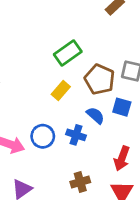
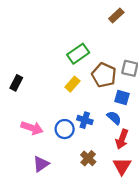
blue semicircle: (95, 115) -> (114, 118), moved
blue circle: (43, 136) -> (65, 129), moved
brown cross: (80, 182) -> (88, 158), turned -32

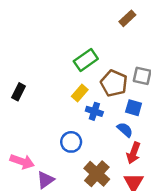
blue cross: (85, 120) -> (94, 111), moved
pink arrow: (32, 128) -> (22, 162), moved
brown cross: (88, 158) -> (97, 174), size x1.5

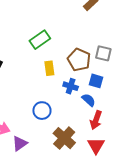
green rectangle: (86, 60) -> (40, 40), moved
yellow rectangle: (80, 93) -> (49, 68), turned -48
blue cross: (94, 111) -> (71, 86), moved

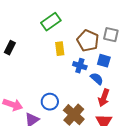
blue circle: (42, 111) -> (50, 102), moved

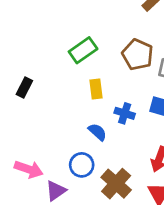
brown pentagon: (88, 41) -> (138, 55), moved
blue semicircle: (97, 79) -> (97, 132), moved

